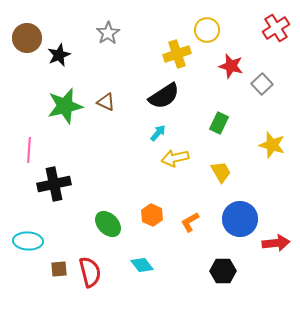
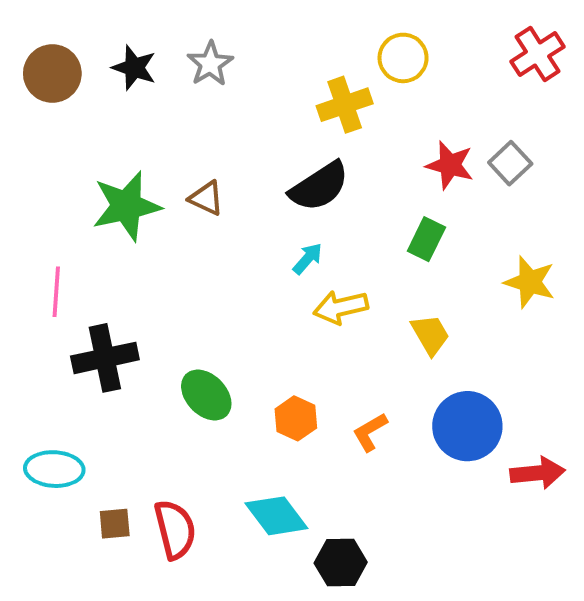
black star: (59, 55) -> (134, 68), moved, turned -30
red star: (231, 66) -> (450, 165), moved
green ellipse: (108, 224) -> (206, 395), moved
cyan diamond: (142, 265) -> (276, 516), size x1.4
black hexagon: (223, 271) -> (341, 563), moved

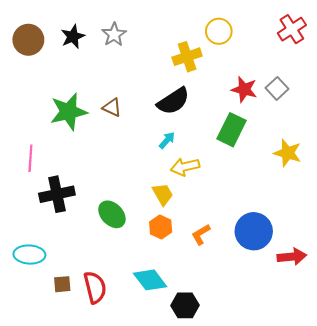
black star: (134, 68) -> (73, 37), turned 30
green rectangle: (426, 239) -> (232, 130), size x1.4
yellow trapezoid: (430, 335) -> (163, 194), moved

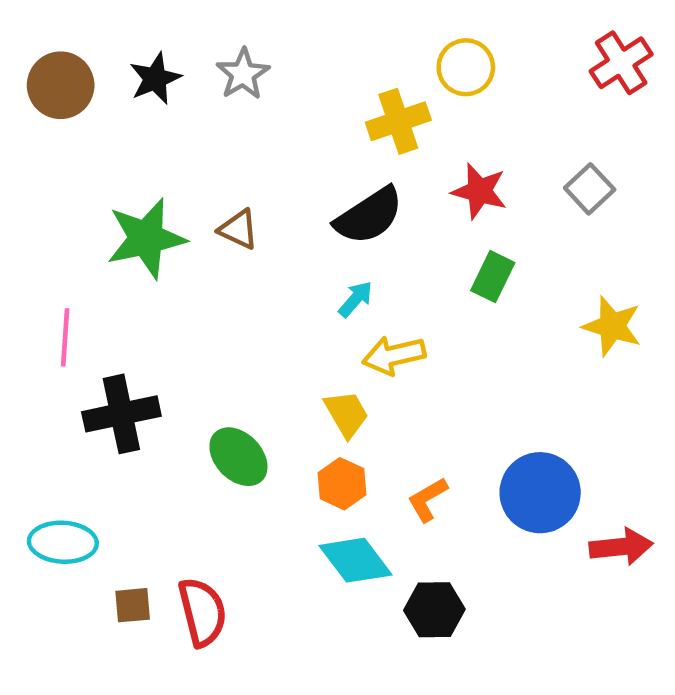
red star: (244, 89) -> (479, 191), moved
green rectangle: (232, 130) -> (493, 277), size x0.7
cyan diamond: (150, 280) -> (356, 560), moved
black hexagon: (185, 305) -> (434, 610), moved

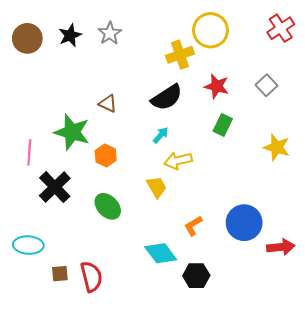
yellow circle: (466, 67) -> (211, 30), size x1.4
green star: (146, 238) -> (72, 132), moved, turned 30
black cross: (121, 414) -> (55, 187), turned -32
orange hexagon: (342, 484) -> (106, 155), moved

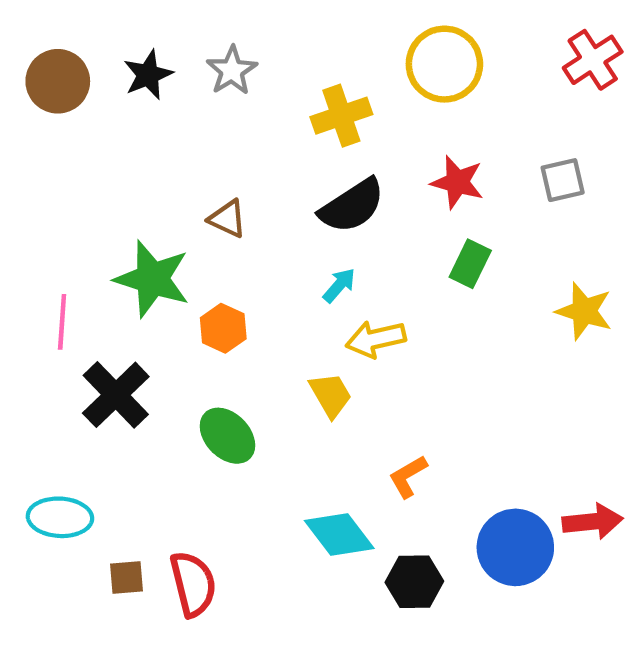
yellow cross: (180, 55) -> (341, 116), moved
gray square: (267, 85) -> (563, 180), turned 30
blue circle: (244, 223) -> (515, 547), moved

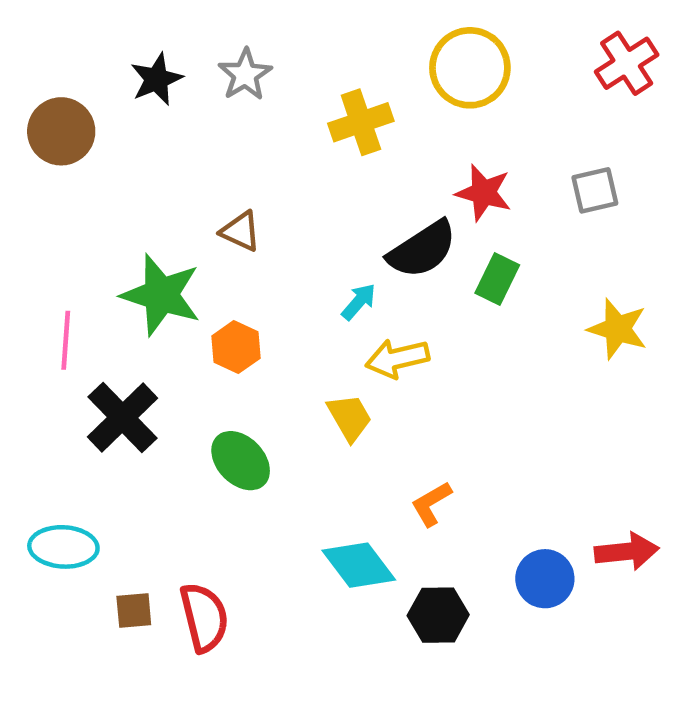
brown circle: (58, 81) -> (61, 131), moved
black semicircle: (352, 206) -> (422, 249), moved
blue circle: (515, 547) -> (545, 579), size x0.7

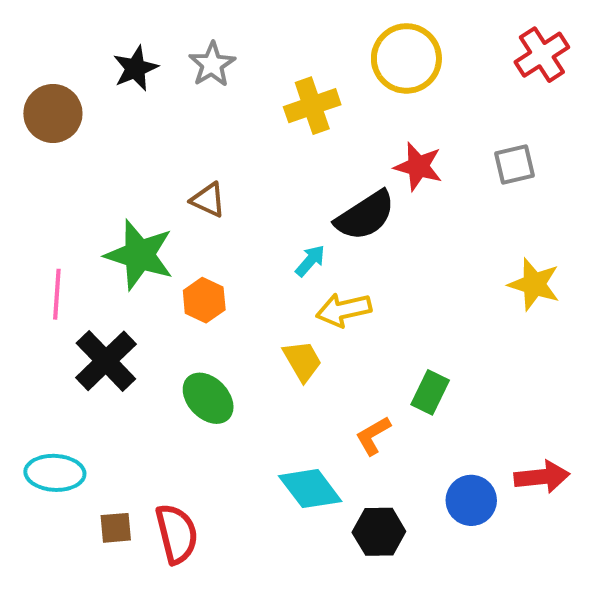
green rectangle: (497, 279) -> (430, 392), moved

